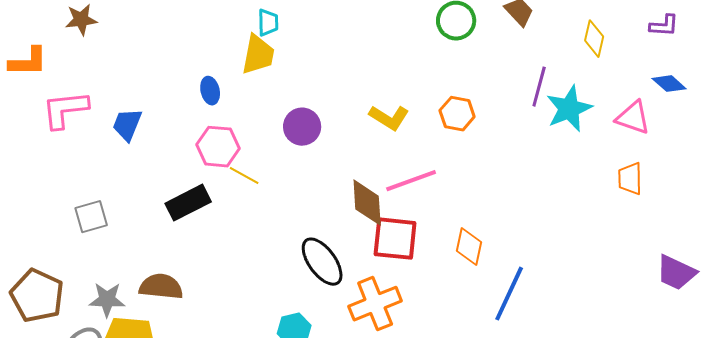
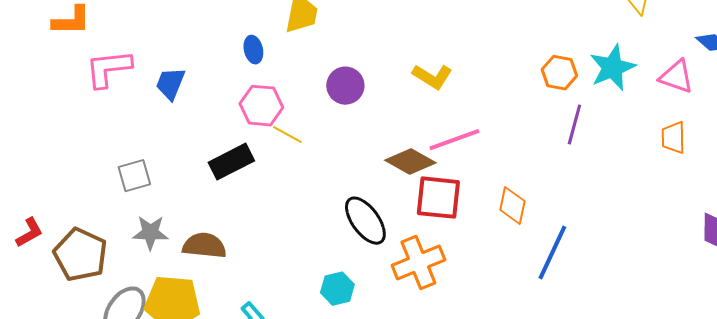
purple line: (539, 87) -> (574, 125), moved
orange hexagon: (457, 114) -> (559, 73), moved
brown diamond: (367, 203) -> (410, 162), turned -57
gray star: (107, 300) -> (150, 233), moved

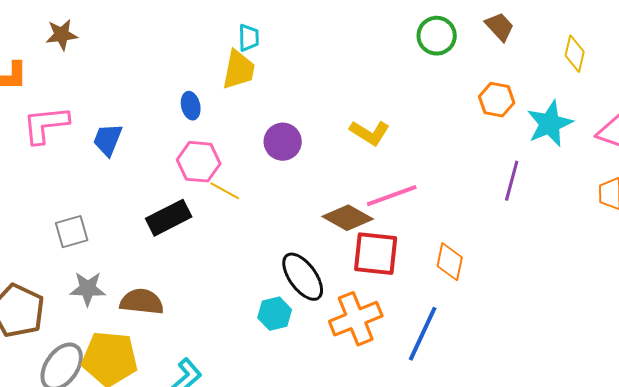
orange hexagon: (559, 73) -> (497, 100), moved
blue line: (552, 253) -> (423, 334), moved
cyan hexagon: (337, 289) -> (275, 314), moved

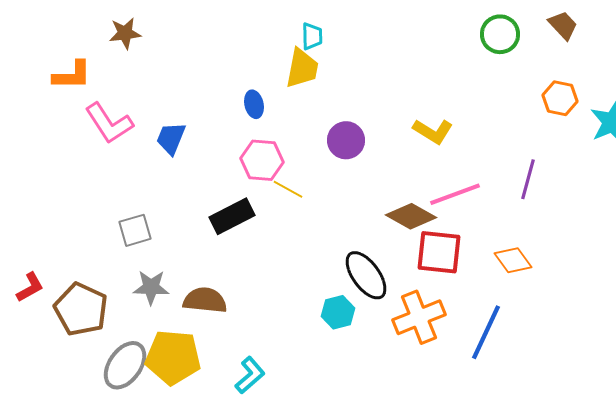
pink L-shape: (46, 125) -> (109, 123), turned -117
purple line: (512, 181) -> (528, 179), moved
orange diamond: (450, 262) -> (513, 260), turned -48

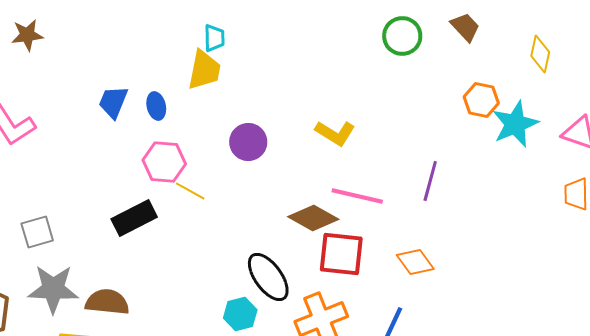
orange hexagon: (560, 98) -> (481, 100), moved
blue trapezoid: (171, 138) -> (113, 102), moved
pink line: (455, 194) -> (357, 196), turned 33
gray star: (151, 287) -> (53, 289), size x1.4

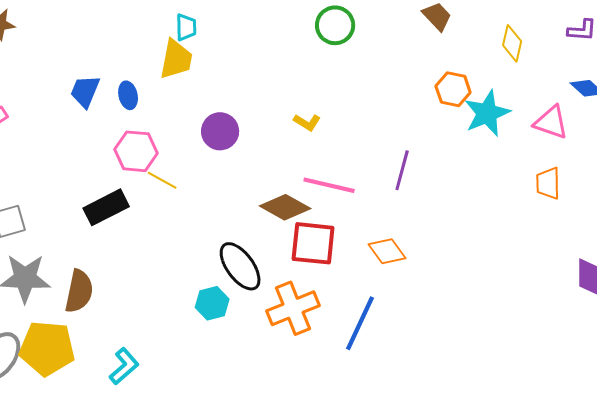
green circle: (402, 36) -> (335, 25), moved
yellow L-shape: (335, 133) -> (307, 122), size x0.7
brown semicircle: (107, 302) -> (79, 291), turned 96

